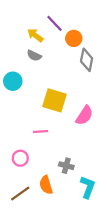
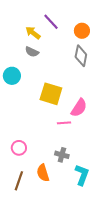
orange circle: (74, 38) -> (82, 31), moved
pink line: (41, 131) -> (64, 123), moved
brown line: (20, 193) -> (19, 181), turned -36

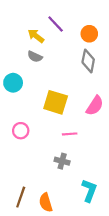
pink semicircle: (79, 108) -> (95, 106), moved
pink circle: (19, 148) -> (21, 131), moved
gray cross: (62, 155) -> (62, 161), moved
orange semicircle: (43, 173) -> (46, 203), moved

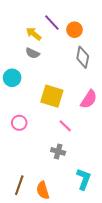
orange circle: (89, 34) -> (74, 30), moved
pink line: (70, 134) -> (65, 126), turned 48

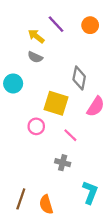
orange circle: (74, 30) -> (90, 25), moved
gray diamond: (83, 57) -> (79, 78), moved
pink circle: (19, 123) -> (36, 126), moved

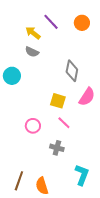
yellow square: (56, 103) -> (58, 101), moved, size x0.7
pink circle: (36, 126) -> (33, 126), moved

